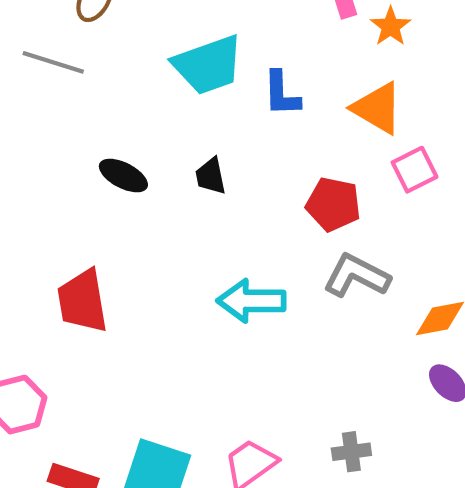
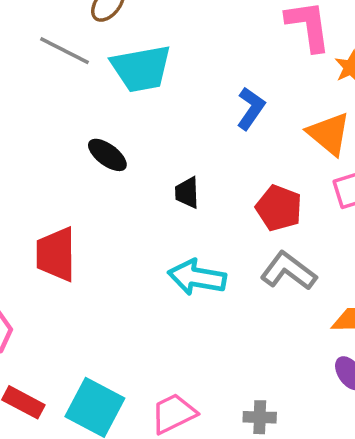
cyan trapezoid: (208, 65) -> (141, 69), moved
blue L-shape: (282, 94) -> (251, 108), turned -153
black trapezoid: (211, 176) -> (187, 193), moved

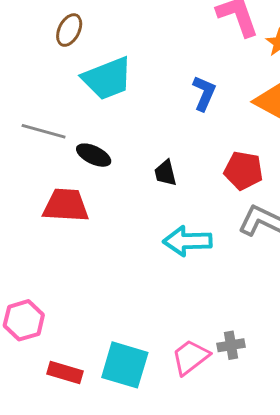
gray line: (64, 51) -> (44, 131), moved
red trapezoid: (56, 254) -> (66, 205), moved, turned 105
gray cross: (260, 417) -> (231, 345), moved

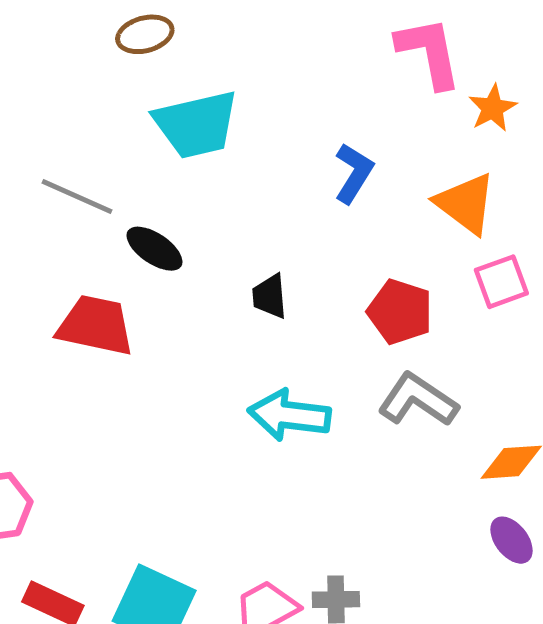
brown ellipse: (69, 30) -> (145, 34), turned 40

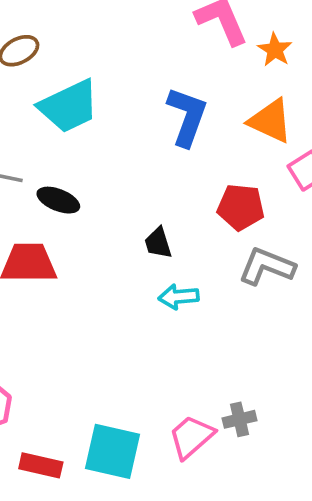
blue L-shape: (354, 173) -> (187, 117), size x1.4
black trapezoid: (270, 296) -> (158, 243), moved
cyan arrow: (289, 415) -> (179, 297), size x0.7

